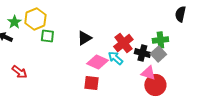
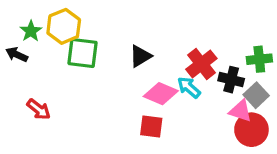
green square: (47, 36) -> (82, 53), size x1.5
gray square: (158, 54) -> (256, 95), moved

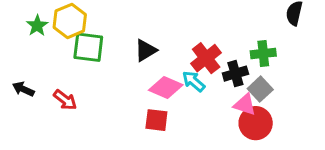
black arrow: (17, 55) -> (23, 89), moved
black cross: (231, 80) -> (235, 74), turned -30
red arrow: (39, 109) -> (65, 100), moved

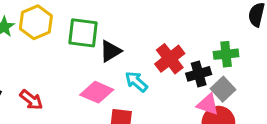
green square: (88, 47) -> (83, 33), moved
cyan arrow: (194, 81) -> (136, 82), moved
pink diamond: (166, 88) -> (97, 92), moved

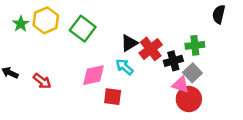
green square: (83, 33) -> (83, 29), turned 30
black triangle: (110, 51) -> (129, 43), moved
pink diamond: (97, 92) -> (93, 75), turned -35

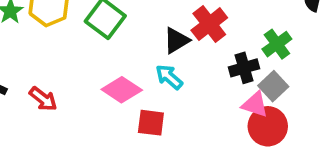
green cross: (195, 45) -> (277, 44), turned -30
red cross: (151, 49) -> (209, 24), moved
pink diamond: (93, 75) -> (122, 90), turned 45

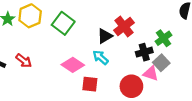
red arrow: (43, 99) -> (24, 61), moved
red circle: (268, 126) -> (131, 86), moved

